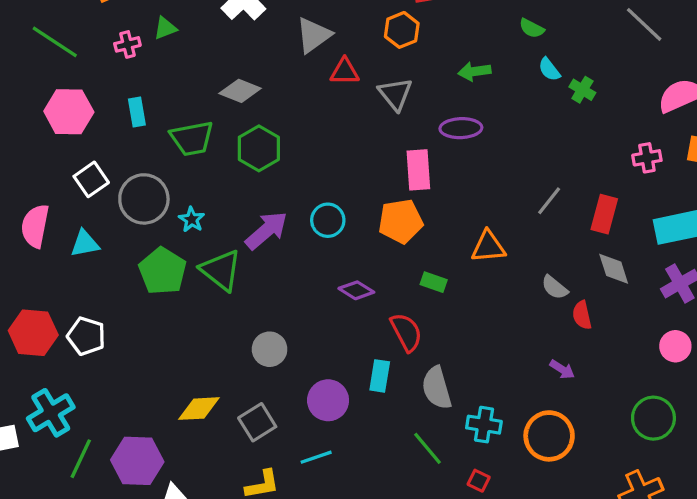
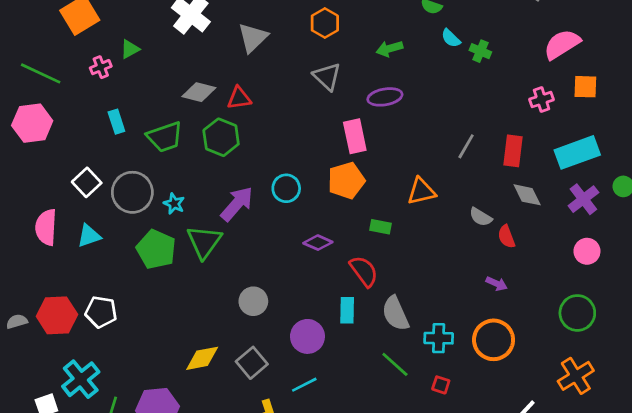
red triangle: (345, 71) -> (239, 98), moved
pink hexagon: (69, 112) -> (32, 123), moved
green triangle: (221, 270) -> (204, 242), turned 36

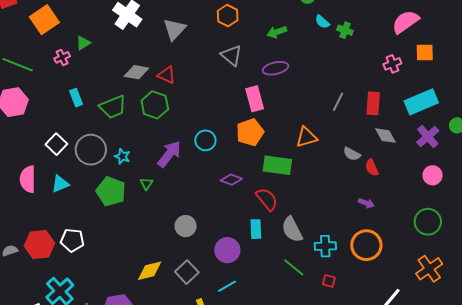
red triangle: (239, 98) -> (167, 75), turned 36
green rectangle: (380, 227) -> (277, 165), size x1.8
green triangle: (204, 242) -> (146, 184), size x0.5

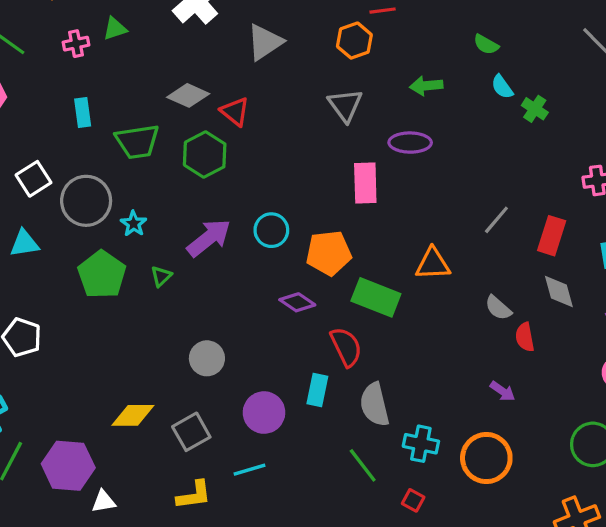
orange pentagon: (250, 132) -> (329, 253), moved

